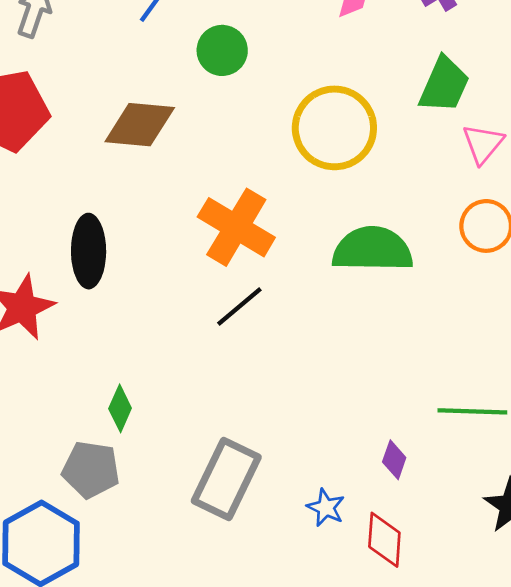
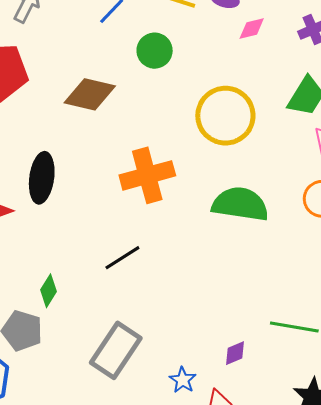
orange cross: (236, 227) -> (147, 175), turned 36
black line: (239, 307) -> (122, 258), moved
purple diamond: (394, 460) -> (235, 353), turned 40

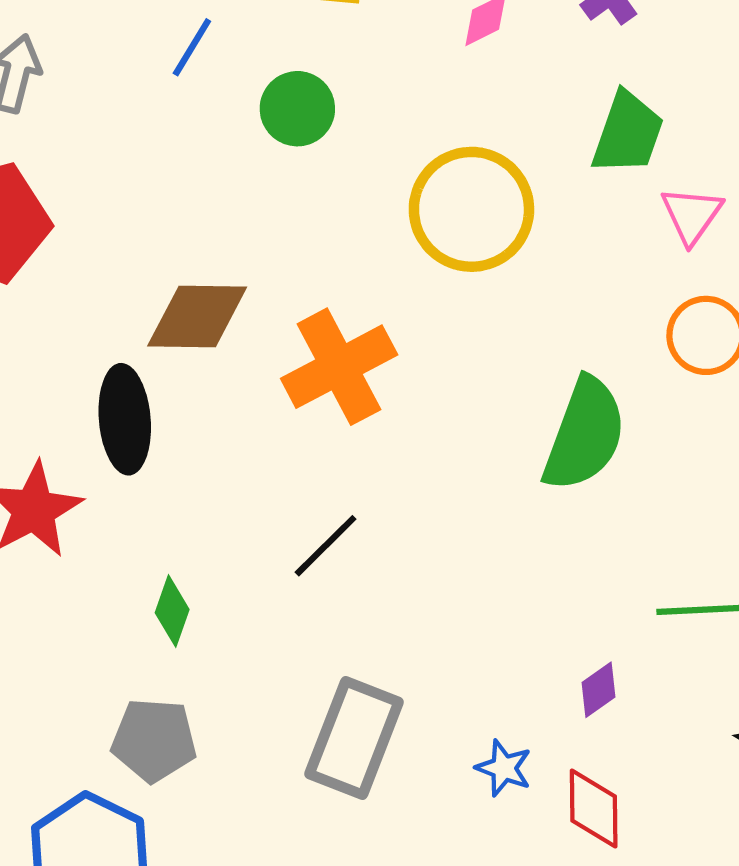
brown diamond: (90, 94) -> (197, 316), moved
green semicircle: (240, 204) -> (585, 434), moved, turned 114
green diamond: (48, 291) -> (172, 611), moved

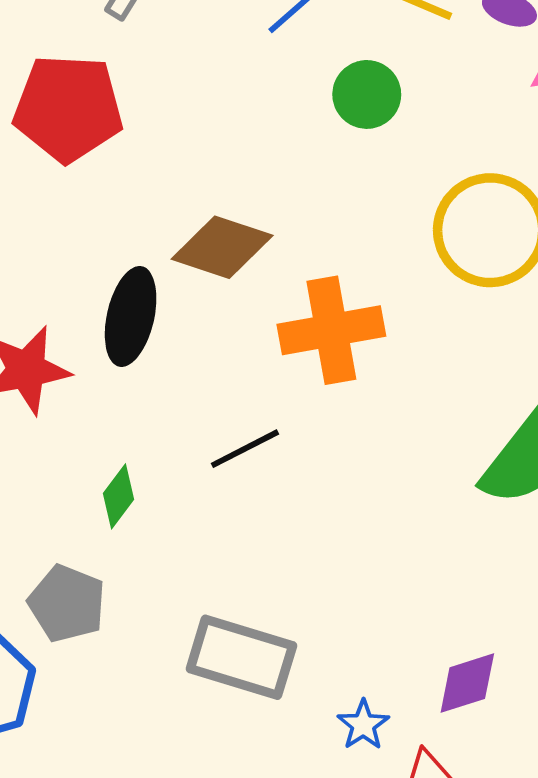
black line: (326, 546) -> (245, 449), moved
purple diamond: (598, 690) -> (467, 683), size x1.4
gray rectangle: (354, 738) -> (241, 657), turned 68

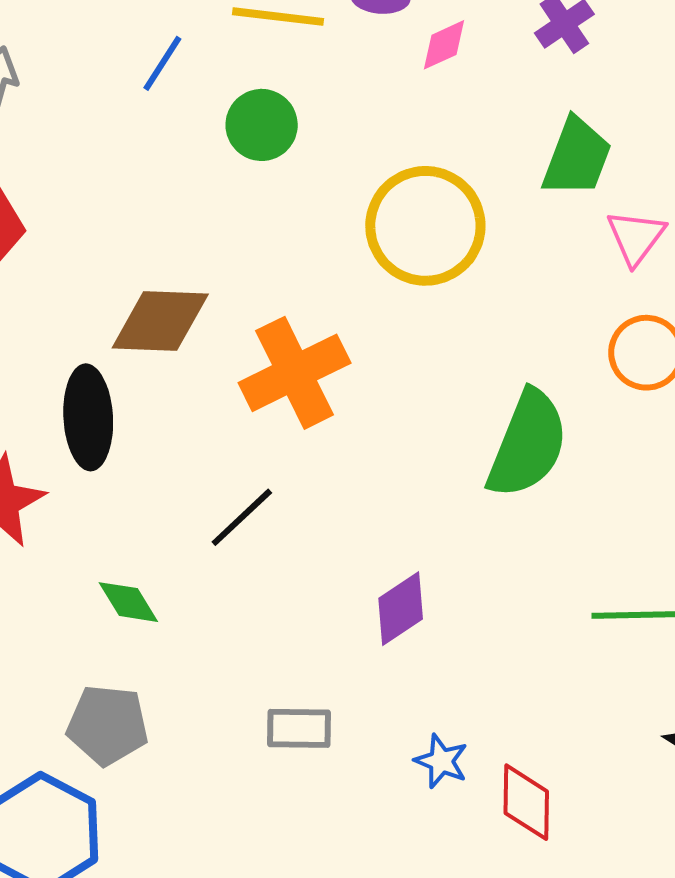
green diamond: (119, 496) -> (128, 602), turned -52
gray rectangle: (241, 657) -> (299, 728), size x0.6
purple diamond: (467, 683) -> (401, 609), moved

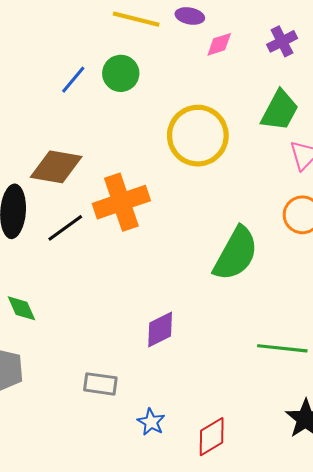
blue line: (162, 63) -> (73, 80), moved
black line: (242, 517) -> (65, 228), moved
blue star: (441, 761) -> (151, 422), moved
red diamond: (526, 802) -> (212, 437), turned 51

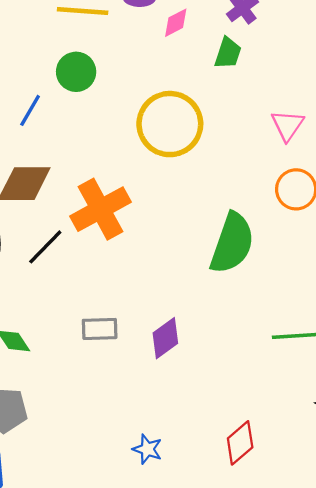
blue line: (73, 80) -> (30, 110), moved
green trapezoid: (280, 110) -> (228, 53), moved, size x0.7
gray rectangle: (100, 384) -> (100, 329), moved
blue star: (151, 422) -> (147, 449), moved

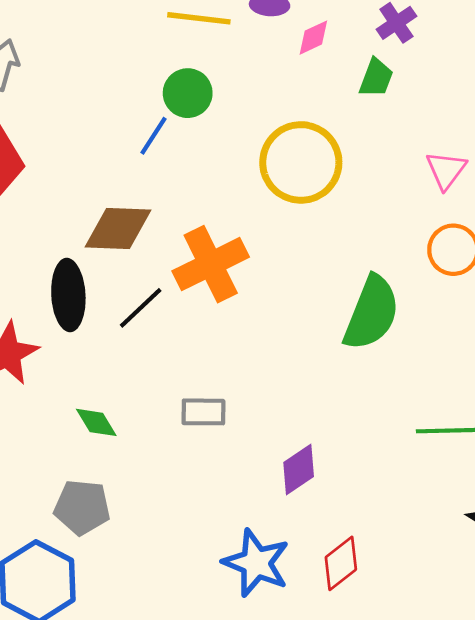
blue line: (30, 110) -> (154, 136), moved
purple diamond: (165, 338) -> (299, 469), moved
red diamond: (240, 443) -> (341, 563), moved
blue star: (147, 449) -> (256, 563), size x1.8

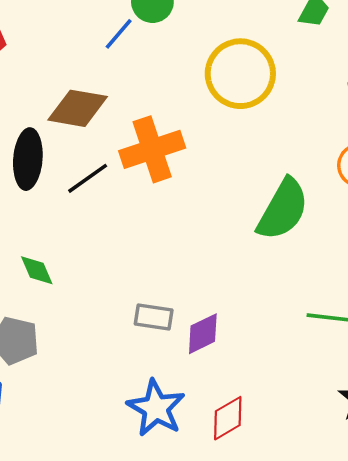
gray rectangle: (203, 412) -> (154, 317), moved

